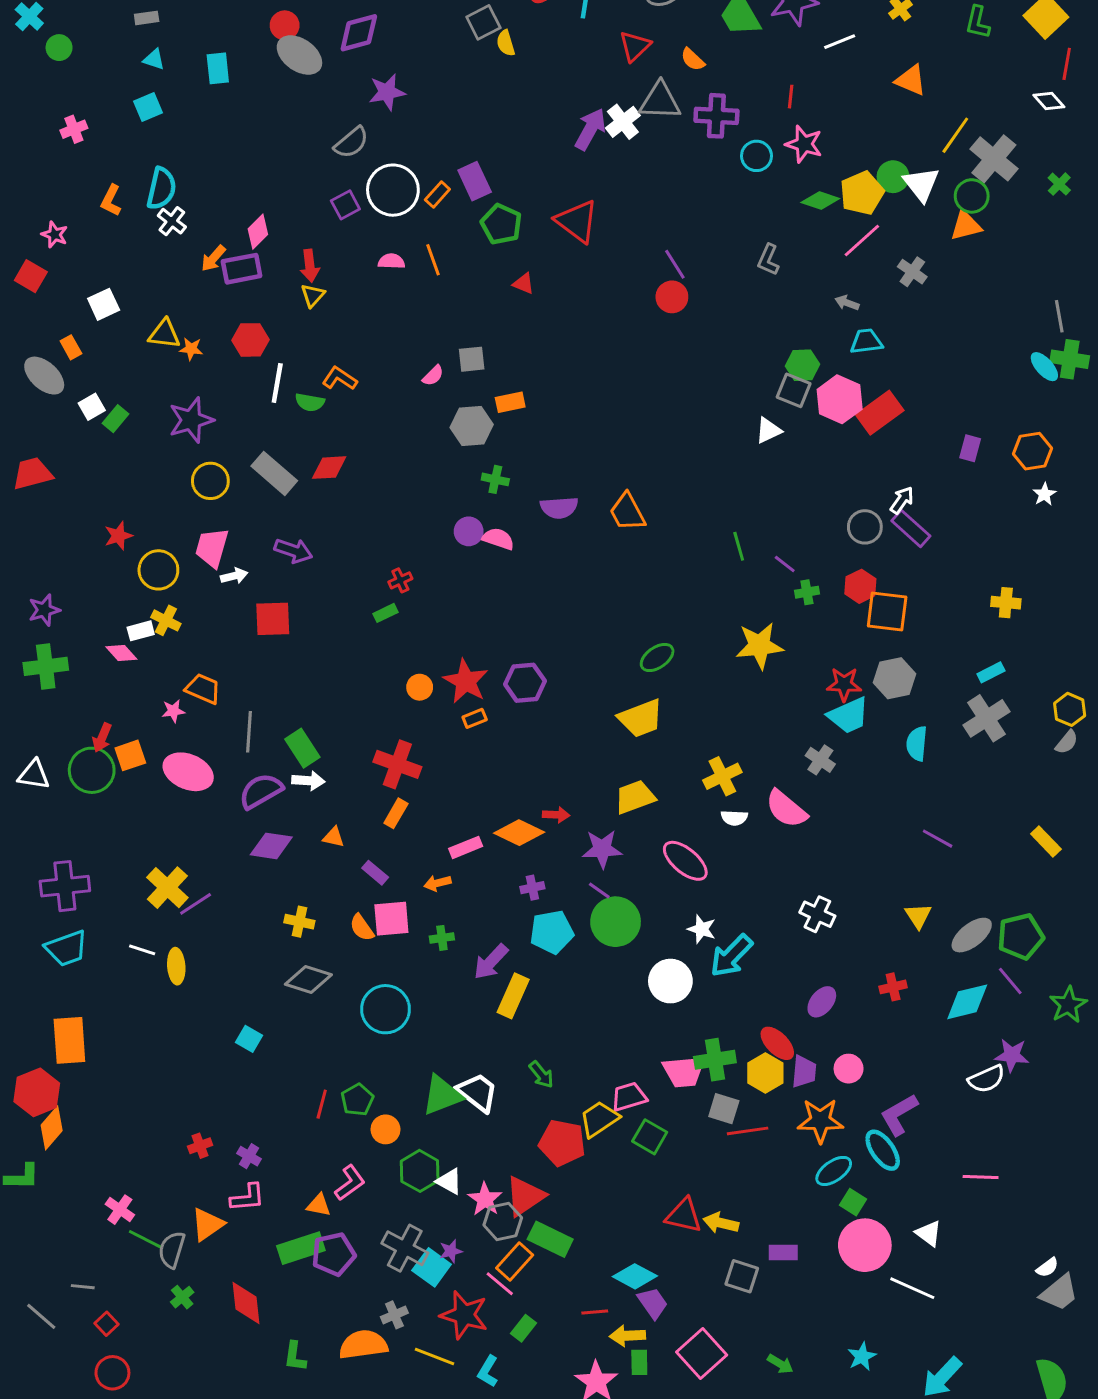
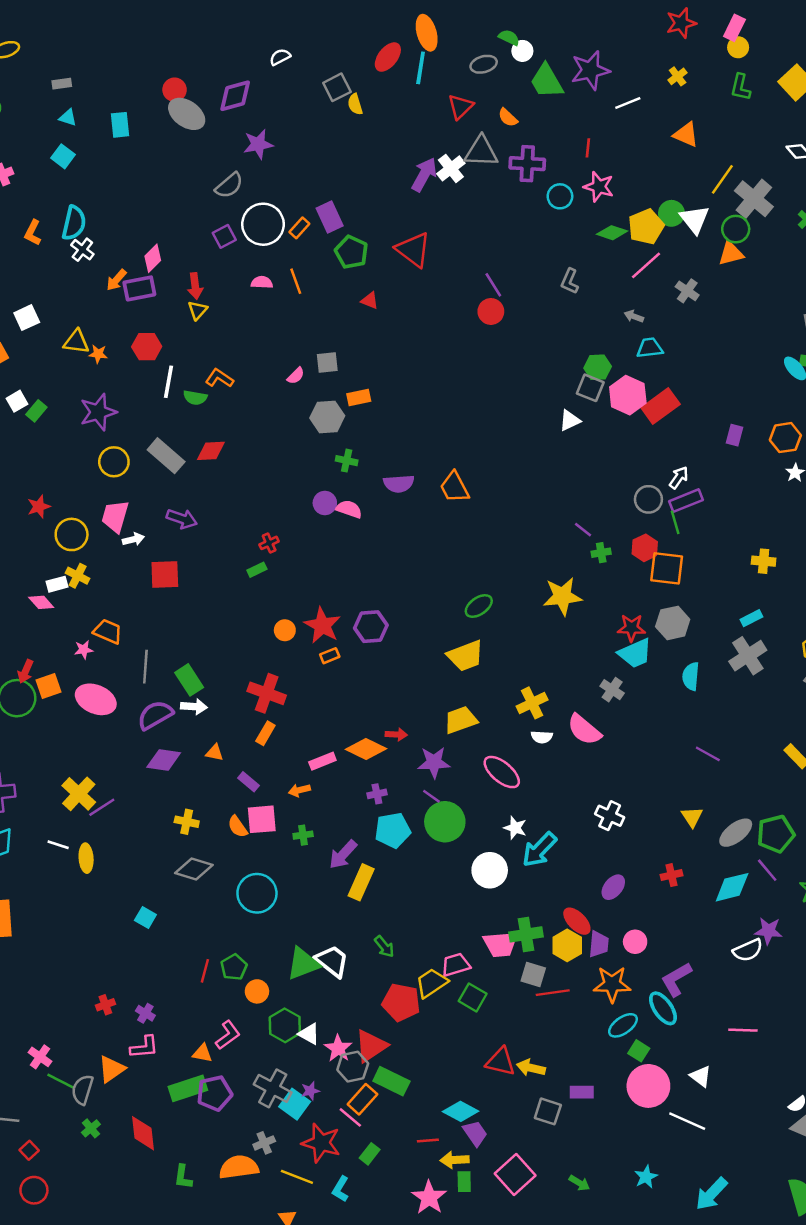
cyan square: (148, 107) -> (63, 156), turned -30
purple rectangle: (911, 528) -> (686, 501), turned -64
green line: (739, 546) -> (675, 522), moved

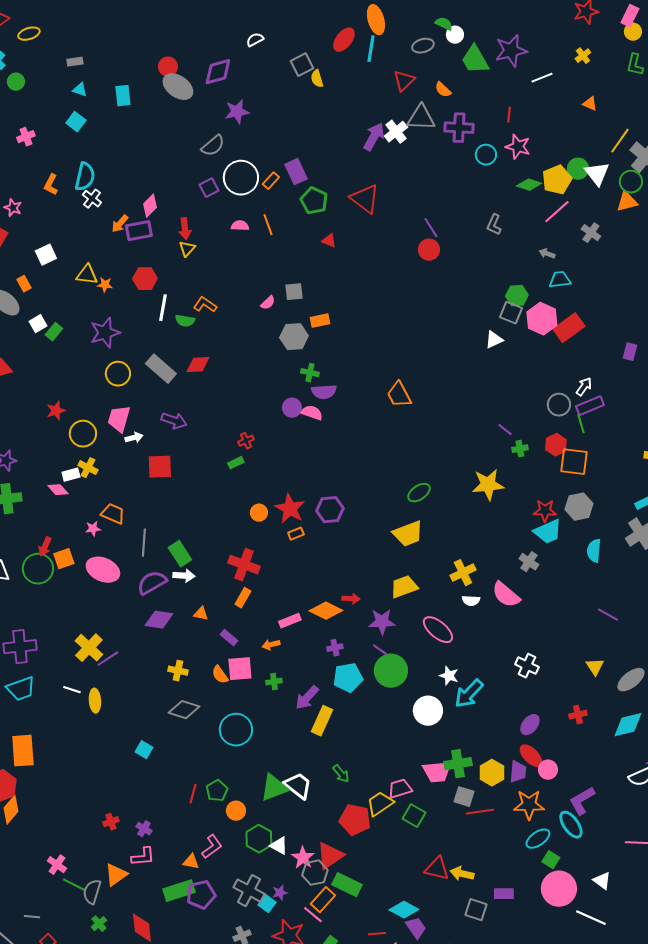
orange triangle: (686, 135) -> (590, 104), size x0.7
purple semicircle: (399, 484) -> (324, 392), moved
red ellipse: (577, 921) -> (531, 756), moved
cyan square: (295, 1104) -> (267, 904), size x0.7

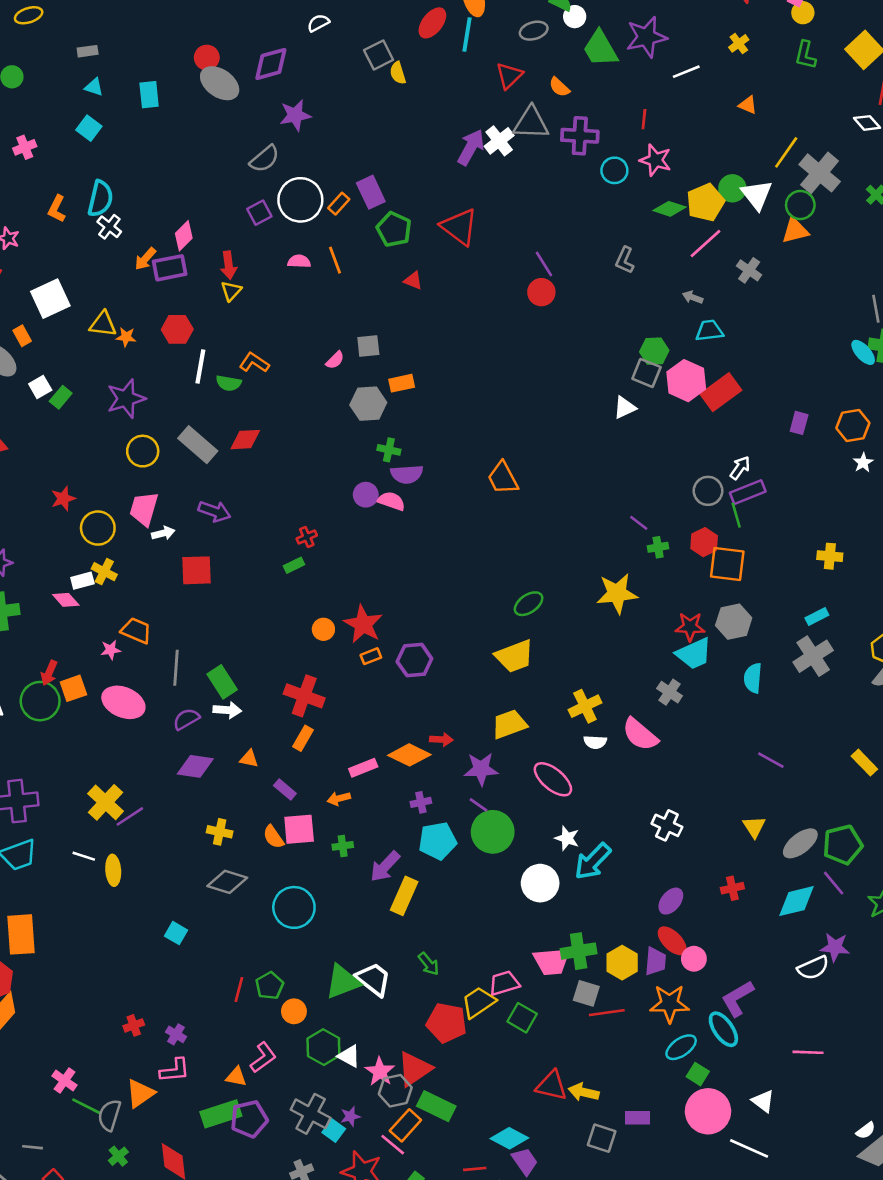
white square: (46, 255) -> (50, 299), size x1.4
purple hexagon: (330, 510) -> (414, 660), moved
purple semicircle: (152, 583) -> (186, 719), size x0.7

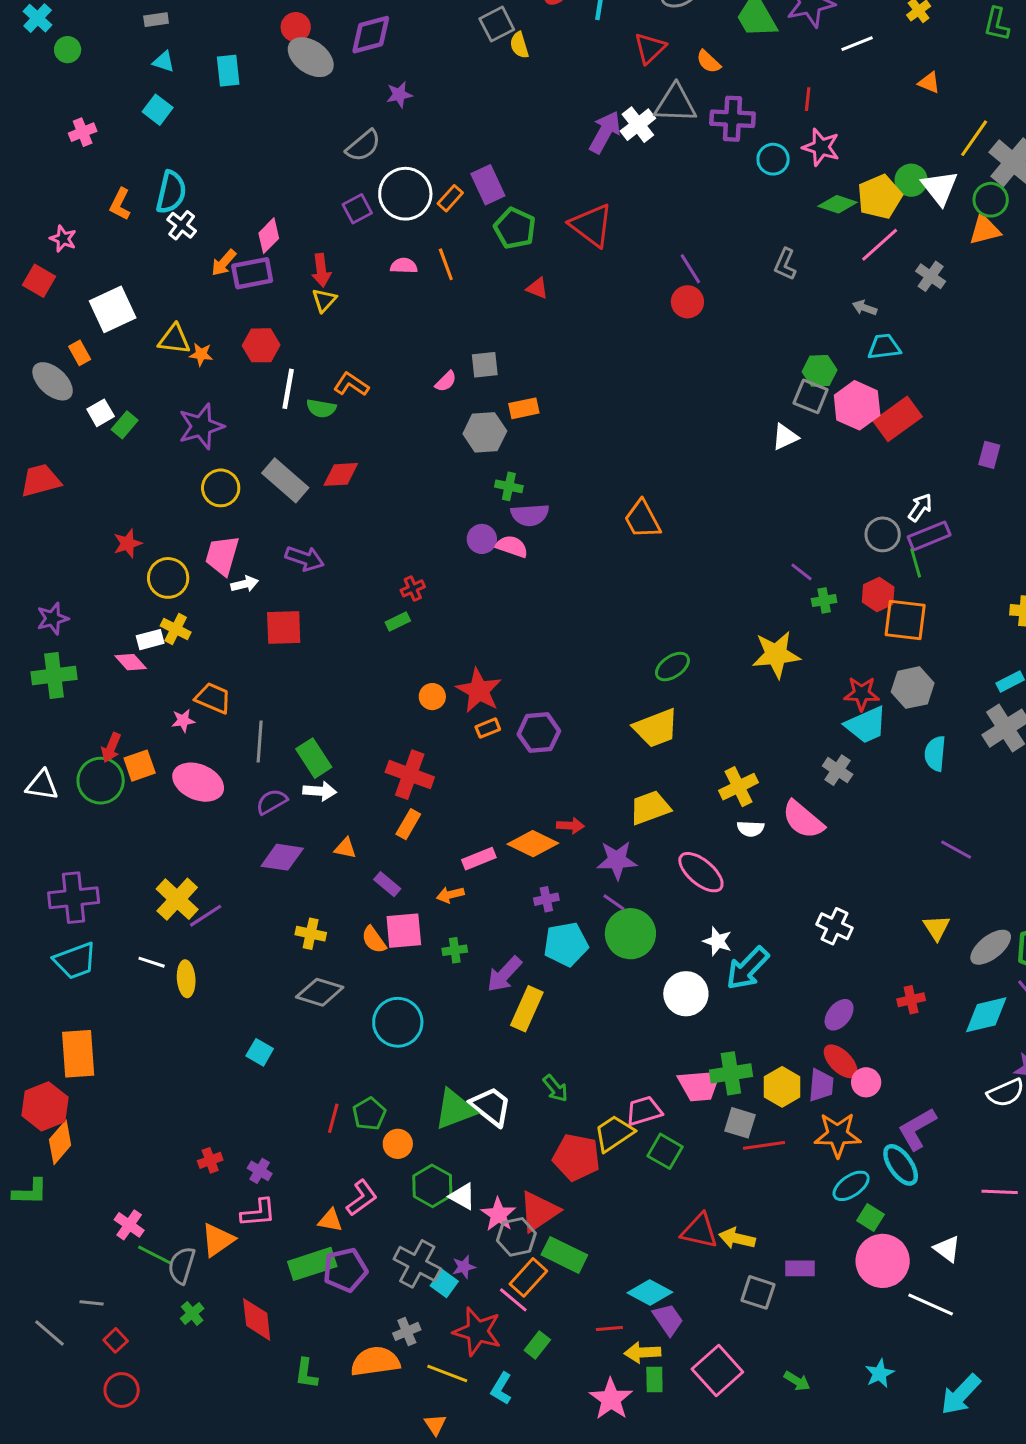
purple star: (295, 115) -> (399, 95), size x0.7

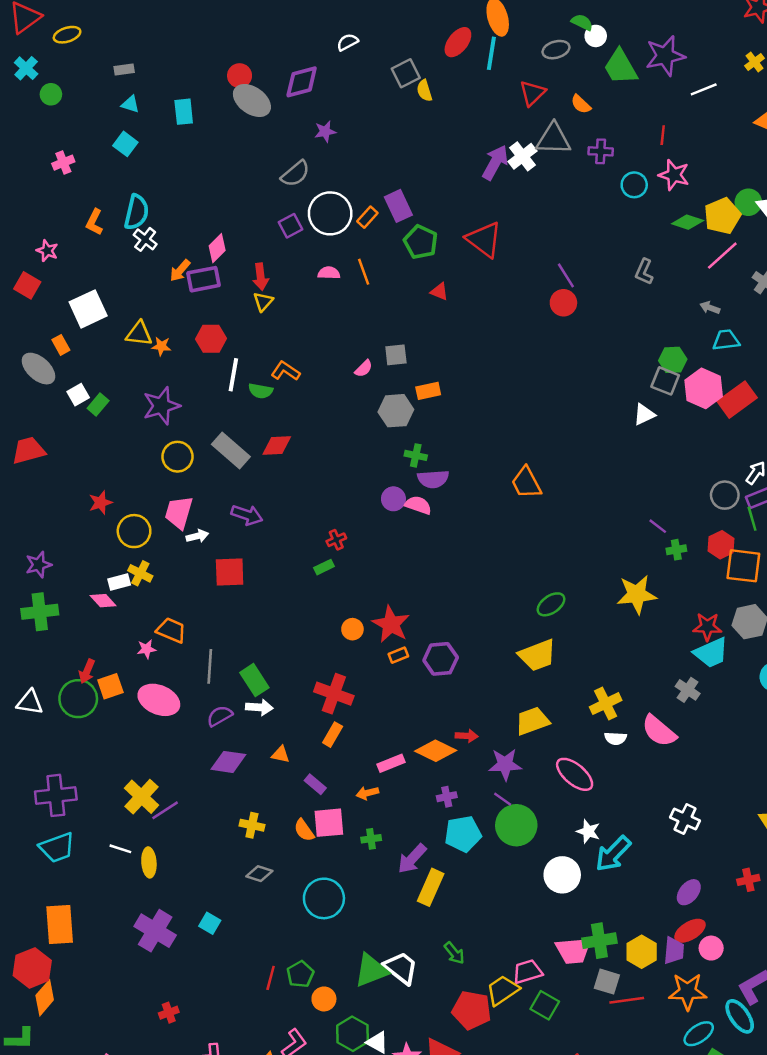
purple cross: (732, 119) -> (601, 151), size x0.7
gray diamond: (320, 992) -> (259, 874), size x0.7
red ellipse: (841, 1061) -> (690, 931), turned -76
purple cross: (260, 1171) -> (155, 931), moved, size x2.0

